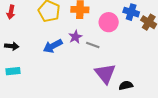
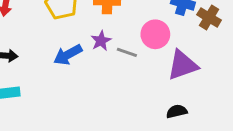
pink circle: (109, 22) -> (155, 34), moved
purple triangle: (105, 73) -> (183, 65), moved, turned 50

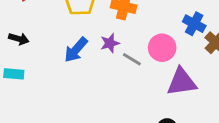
blue arrow: (68, 55) -> (76, 50), turned -32

